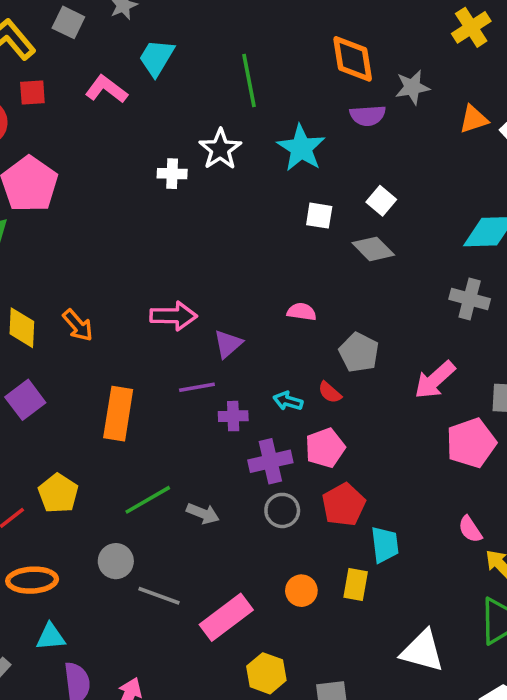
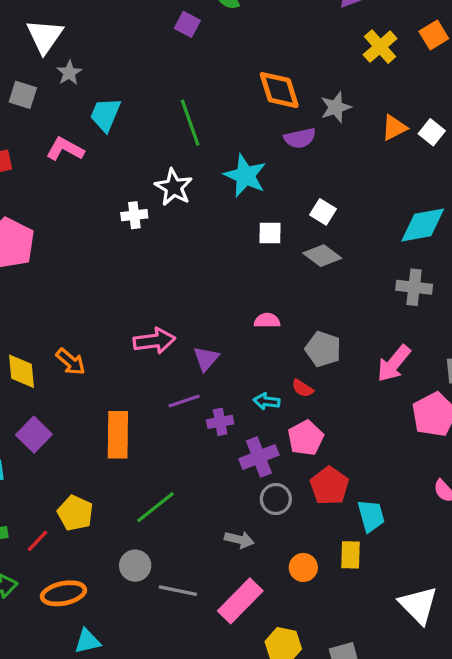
gray arrow: (203, 513) -> (239, 540), moved
white triangle: (422, 651) -> (418, 605), turned 39

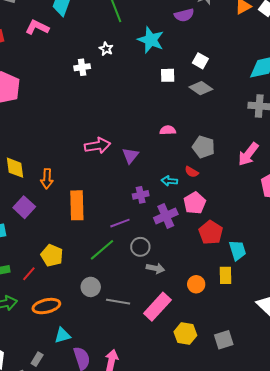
white star: (174, 187) -> (106, 49), size x0.6
orange arrow: (71, 362) -> (47, 179), moved, turned 54
purple line: (184, 401) -> (120, 223), moved
gray circle: (276, 499) -> (140, 247), moved

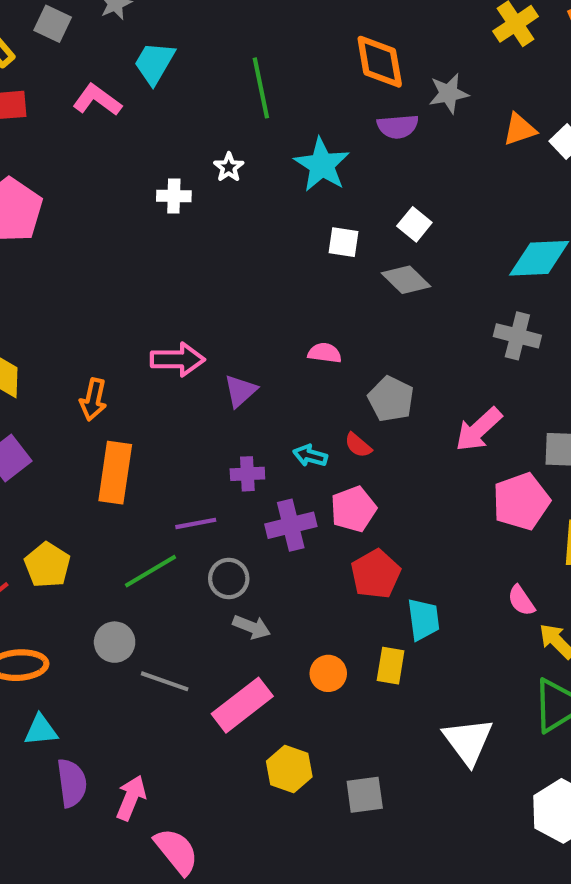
orange arrow: (47, 179) -> (93, 399), moved

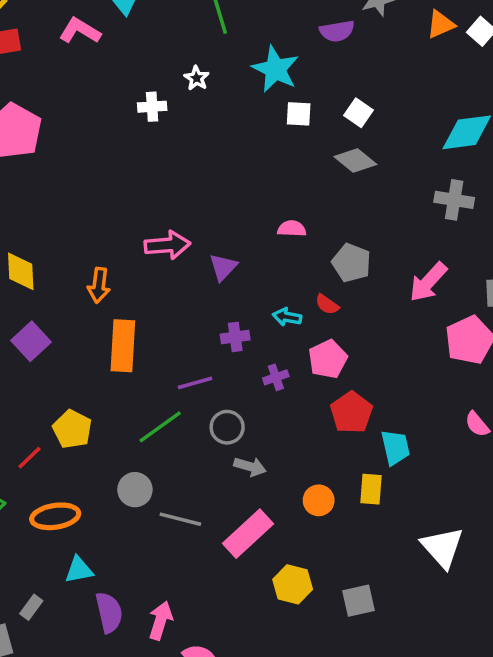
white square: (343, 242) -> (299, 114), moved
purple cross: (291, 525) -> (276, 377), size x0.6

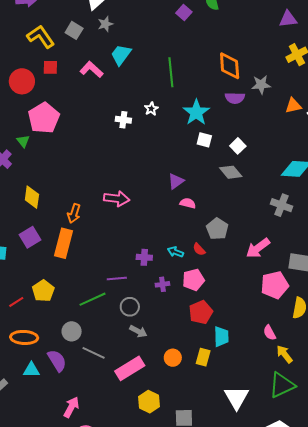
purple triangle: (223, 267) -> (176, 181), moved
orange rectangle: (123, 346) -> (63, 243), moved
purple semicircle: (109, 612) -> (57, 361), moved, turned -30

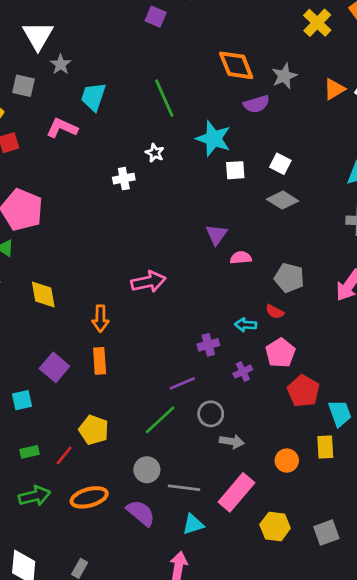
yellow diamond: (32, 197) -> (43, 294), moved
orange rectangle: (63, 243) -> (100, 361), size x0.7
cyan triangle: (31, 370) -> (193, 524), moved

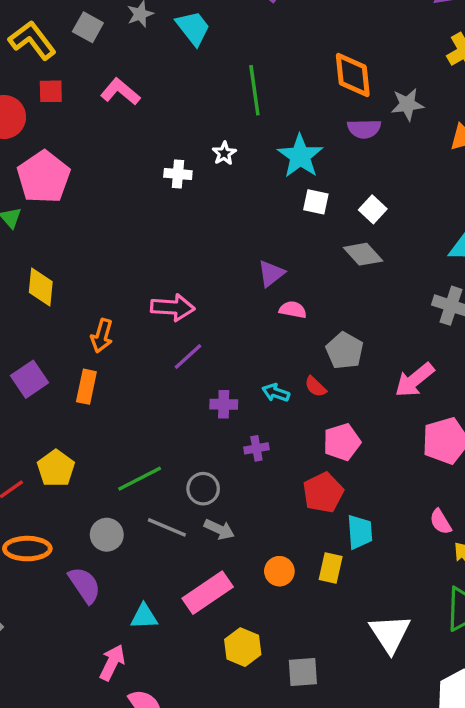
cyan trapezoid: (93, 97) -> (193, 28), moved, turned 108
pink pentagon: (280, 353) -> (342, 442), moved
purple line: (182, 383) -> (188, 357), moved, turned -35
gray line: (184, 488) -> (167, 527), moved

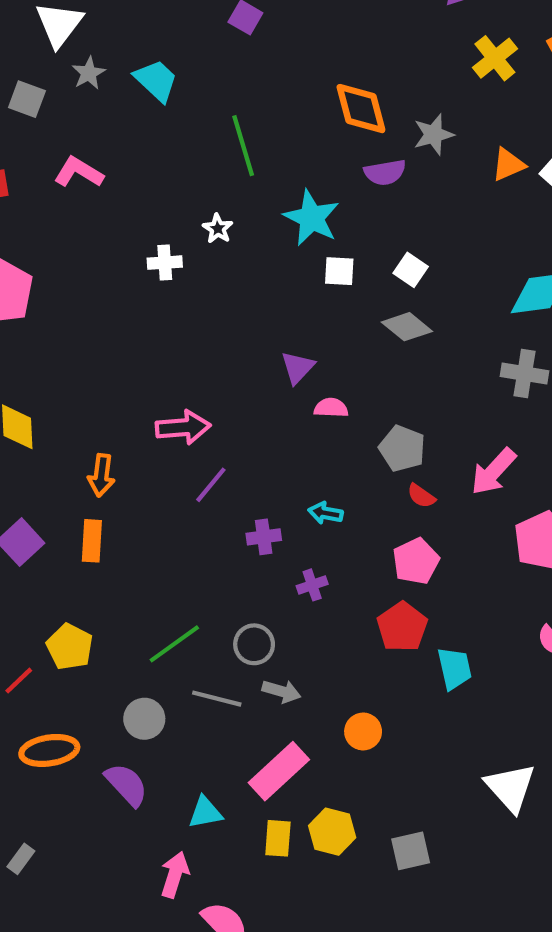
red semicircle: (315, 387) -> (421, 496), moved
yellow rectangle: (331, 568) -> (278, 838), moved

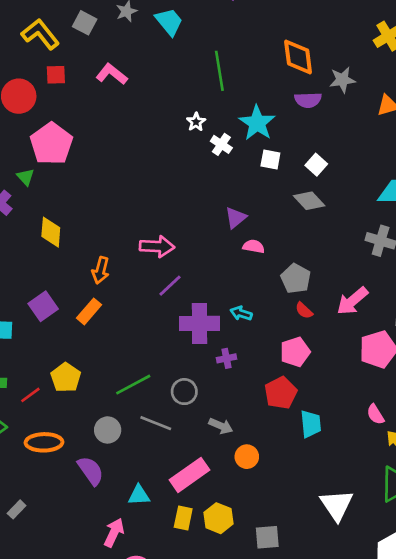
white cross: (165, 263) -> (221, 144), moved, turned 30
purple cross: (264, 537) -> (200, 323), size x1.8
orange rectangle: (92, 541) -> (89, 311), turned 30
gray arrow: (281, 691) -> (221, 426), moved

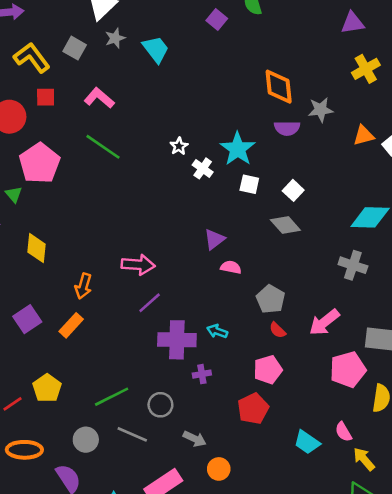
green line: (219, 71) -> (103, 147), moved, turned -48
cyan trapezoid: (311, 424) -> (307, 442), moved, turned 128

